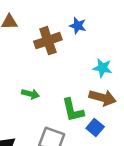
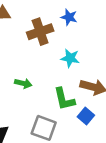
cyan star: (103, 68) -> (70, 58), moved

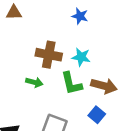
brown cross: (40, 32) -> (49, 55), moved, turned 30
green L-shape: (64, 99) -> (72, 83), moved

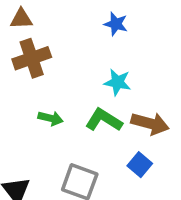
brown cross: (49, 55) -> (32, 58), moved, turned -30
green L-shape: (72, 83) -> (104, 120), turned 135

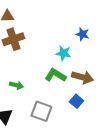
blue star: (116, 24) -> (82, 34), moved
green arrow: (51, 118) -> (16, 85), moved

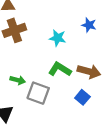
cyan star: (63, 53) -> (58, 38), moved
gray square: (41, 111) -> (38, 93), moved

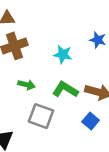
green arrow: (18, 80) -> (27, 85), moved

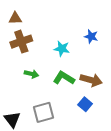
gray square: (41, 116) -> (44, 112), moved, turned -35

